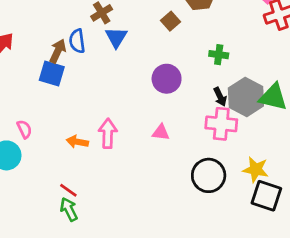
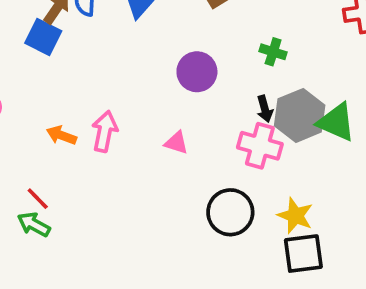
black square: (266, 196) -> (303, 254), turned -36
green arrow: (69, 209) -> (34, 224), turned -45

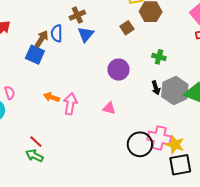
orange arrow: (61, 135) -> (52, 97), moved
pink cross: (260, 146) -> (159, 138), moved

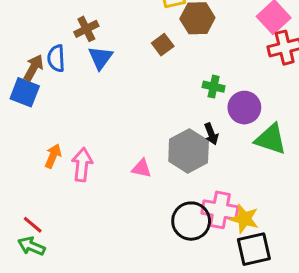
purple circle: (119, 70) -> (244, 108), moved
gray hexagon: (175, 90) -> (189, 151), moved
orange arrow: (52, 97) -> (53, 156), turned 98

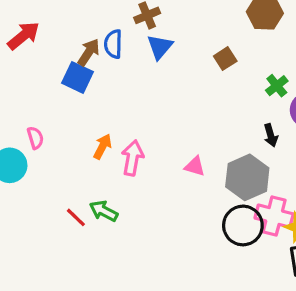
brown square: (163, 45) -> (225, 59), moved
green cross: (214, 87) -> (277, 86), turned 35
gray hexagon: (189, 151) -> (247, 177), moved
green arrow: (31, 246) -> (104, 211), moved

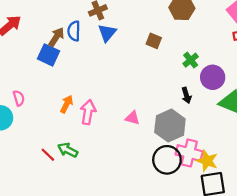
brown square: (225, 59) -> (154, 41), turned -35

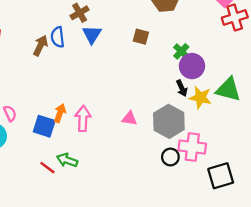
blue square: (49, 55) -> (44, 126), moved
purple circle: (213, 77) -> (192, 66), moved
black circle: (167, 160) -> (170, 157), size x0.6
yellow star: (207, 161) -> (200, 98), moved

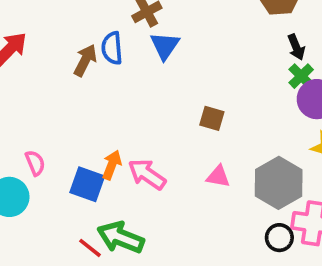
brown square: (141, 37) -> (212, 118), moved
black arrow: (182, 88) -> (296, 47), moved
pink arrow: (83, 118) -> (147, 174), turned -60
green arrow: (67, 160) -> (121, 237), size x1.4

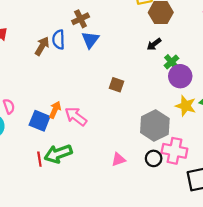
black arrow: (296, 47) -> (154, 44), moved, turned 72
pink triangle: (218, 177) -> (118, 159), moved, turned -32
green arrow: (121, 237) -> (58, 154), turned -44
red line: (90, 248) -> (39, 159), turned 40

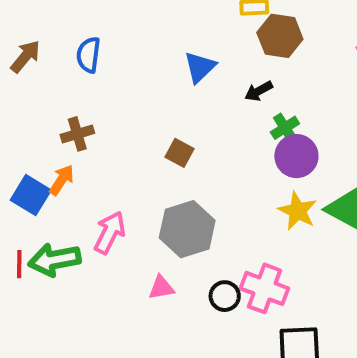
brown cross: (81, 19) -> (77, 134), moved
blue triangle: (90, 40) -> (200, 67), moved
brown arrow: (42, 46) -> (25, 56), moved
pink arrow: (76, 116) -> (110, 232), moved, turned 70
gray hexagon: (155, 126) -> (187, 229), moved

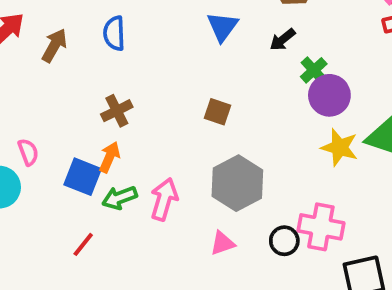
green arrow: (54, 260) -> (120, 198), moved, size x0.7
red line: (19, 264) -> (83, 244), turned 48

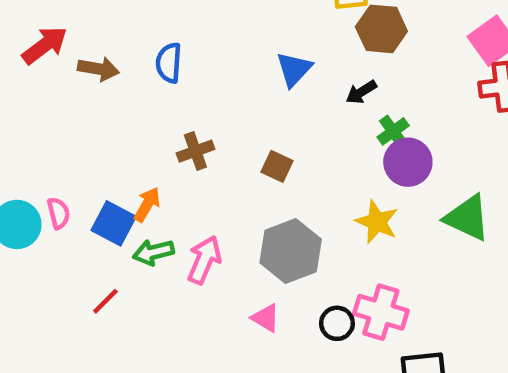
brown arrow: (54, 45) -> (98, 69), turned 64
brown cross: (117, 111) -> (195, 151), moved
yellow star: (340, 147) -> (377, 222), moved
pink semicircle: (28, 152) -> (59, 213), moved
pink triangle: (222, 243) -> (266, 318), turned 44

